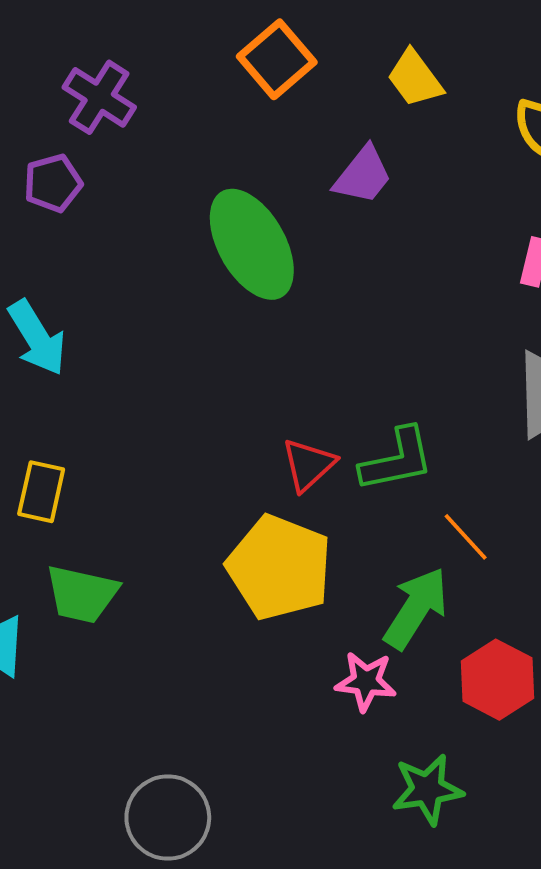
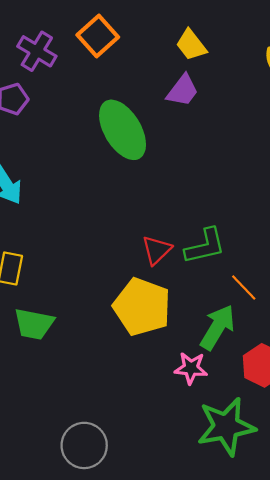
orange square: (277, 59) -> (98, 36), moved
yellow trapezoid: (415, 78) -> (191, 45), moved
green star: (427, 789) -> (226, 426), size x1.5

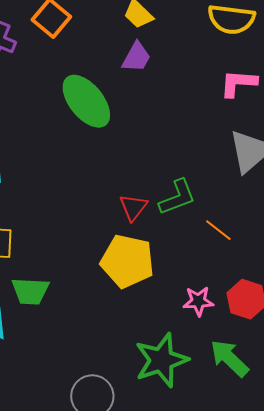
green arrow: (217, 327) -> (229, 358), moved, turned -69
pink star: (191, 368) -> (198, 301), moved
green star: (226, 426) -> (161, 360), moved

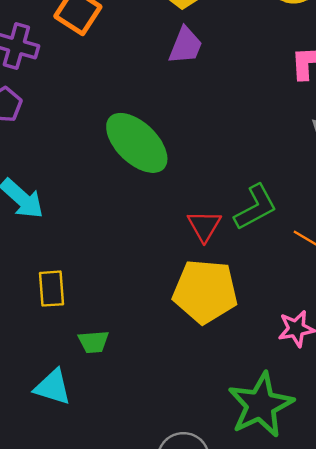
green ellipse: (86, 101) -> (137, 143), moved
green trapezoid: (30, 291) -> (93, 342), size x0.7

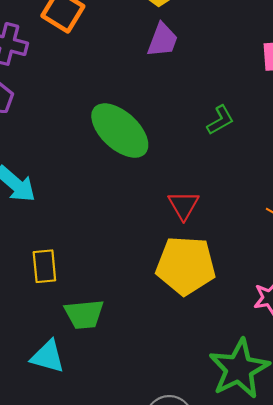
green L-shape: (256, 207) -> (220, 120), moved, size x0.7
green trapezoid: (93, 342) -> (84, 314), size x1.4

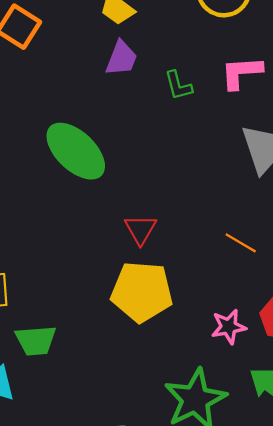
green L-shape: (220, 120) -> (178, 85), moved, turned 104

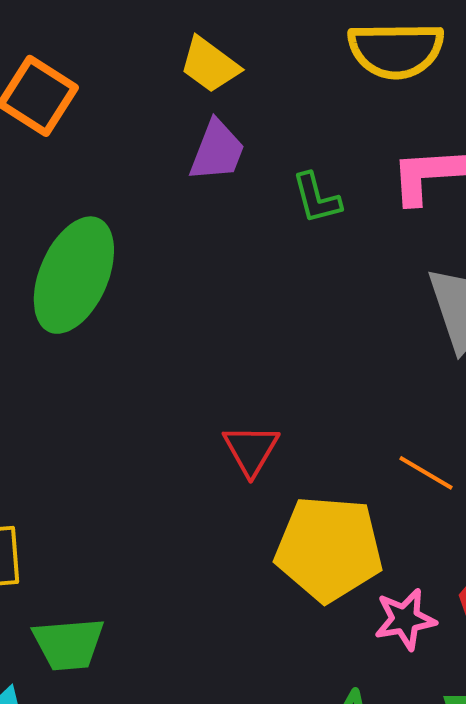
green ellipse: (76, 151) -> (74, 275), moved, turned 70
yellow pentagon: (142, 292) -> (329, 549), moved

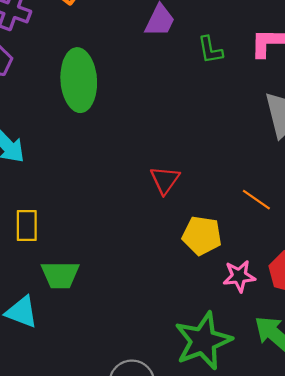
green ellipse: (74, 275) -> (79, 80), turned -32
yellow pentagon: (329, 549) -> (202, 236), size x0.7

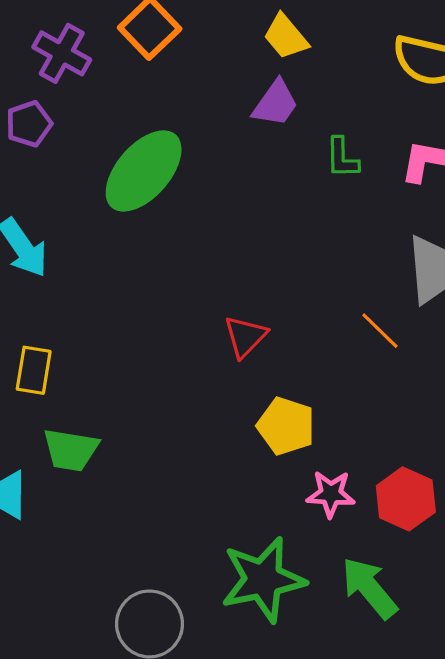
green ellipse: (79, 80) -> (144, 171), turned 36
orange line: (256, 200) -> (380, 331), moved

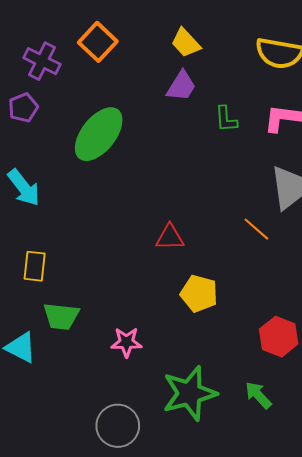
red triangle: (245, 336) -> (170, 237), turned 48
pink star: (331, 494) -> (126, 342), moved
green arrow: (369, 588) -> (258, 395), size x0.7

